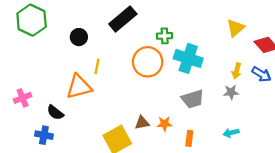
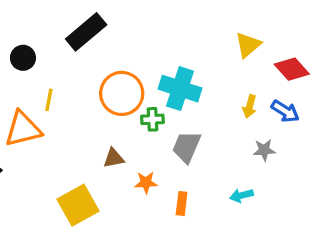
green cross: (165, 36) -> (152, 119), moved
gray star: (231, 92) -> (264, 150), moved
gray trapezoid: (193, 99) -> (186, 147), turned 130
brown triangle: (142, 123) -> (114, 158), moved

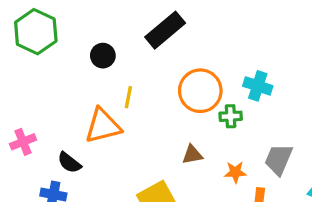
cyan cross: (180, 89) -> (258, 86), size x0.7
gray trapezoid: (186, 147) -> (279, 159), moved
orange star: (146, 182) -> (235, 172), moved

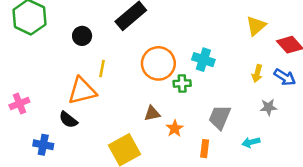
black semicircle: (69, 163) -> (68, 120), moved
orange star: (235, 172) -> (175, 128), moved, turned -30

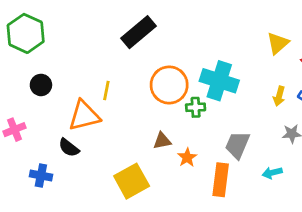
black circle: (82, 36) -> (41, 85), moved
cyan cross: (203, 60) -> (219, 81), size x1.5
orange rectangle: (205, 149) -> (221, 180), size x1.6

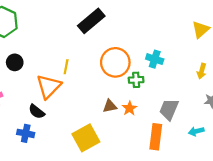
cyan cross: (219, 81) -> (155, 59), size x0.6
orange triangle: (84, 116) -> (49, 86), turned -32
orange star: (187, 157) -> (130, 108), moved
blue cross: (41, 176) -> (26, 133), moved

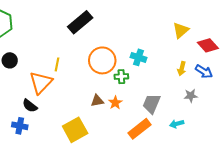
orange rectangle: (156, 137) -> (139, 129), turned 45

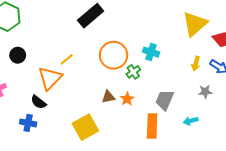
yellow triangle: (181, 30) -> (195, 24), size x1.5
yellow line: (57, 64) -> (67, 59), turned 40
green cross: (121, 77) -> (133, 72), turned -32
orange rectangle: (139, 129) -> (152, 126), turned -50

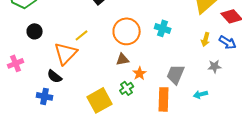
green cross: (133, 72) -> (127, 88), moved
brown triangle: (108, 97) -> (123, 59), moved

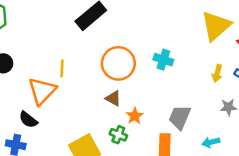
yellow line: (82, 35) -> (62, 68), turned -48
brown triangle: (123, 59) -> (113, 98), turned 40
green cross: (127, 88) -> (118, 135), turned -32

